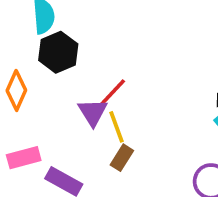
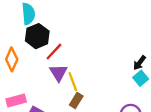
red line: (113, 92) -> (54, 52), moved

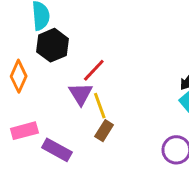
red line: (54, 52) -> (94, 70), moved

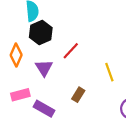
purple triangle: (81, 94) -> (44, 68), moved
yellow line: (100, 106) -> (109, 72), moved

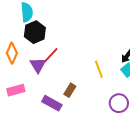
red line: (71, 51) -> (51, 55), moved
purple rectangle: (44, 109) -> (52, 103), moved

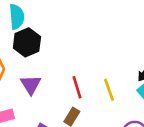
red line: (51, 55) -> (77, 87), moved, turned -60

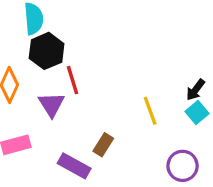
red line: (77, 87) -> (73, 80), moved

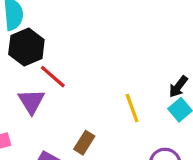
red line: (73, 80) -> (53, 77), turned -32

